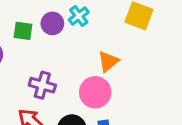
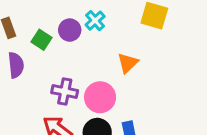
green square: (23, 31) -> (41, 40), turned 30
pink circle: (95, 92) -> (100, 97), moved

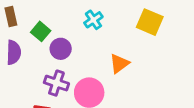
purple circle: (70, 30) -> (61, 49), moved

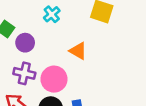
orange triangle: (119, 64) -> (78, 51), turned -48

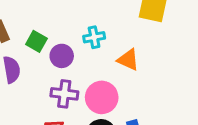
cyan cross: (52, 14) -> (94, 37), moved, turned 35

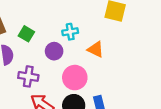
purple circle: (62, 56) -> (54, 51), moved
purple cross: (64, 94) -> (28, 76), moved

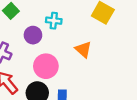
orange triangle: (96, 49) -> (83, 50), moved

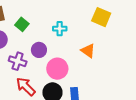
purple circle: (33, 35) -> (39, 50), moved

